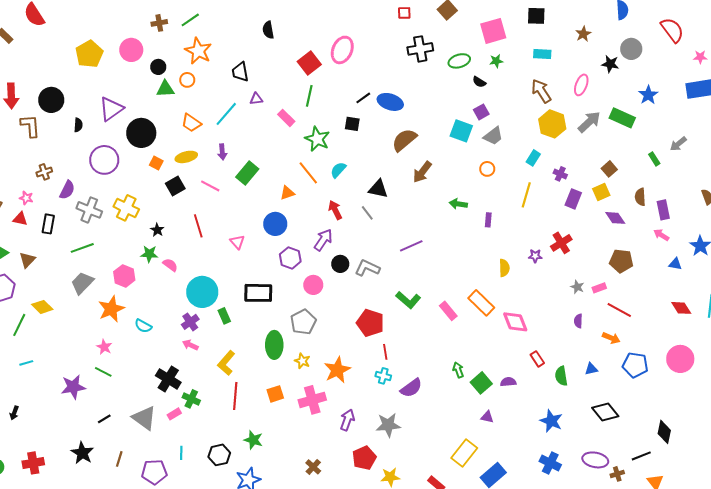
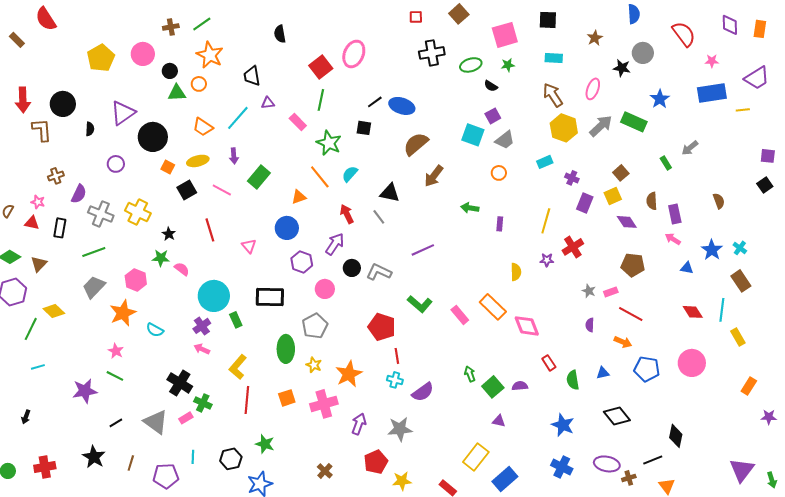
cyan rectangle: (533, 158) -> (545, 162), turned 35
purple circle: (104, 160) -> (116, 164), size x0.6
yellow line: (526, 195) -> (546, 221), moved

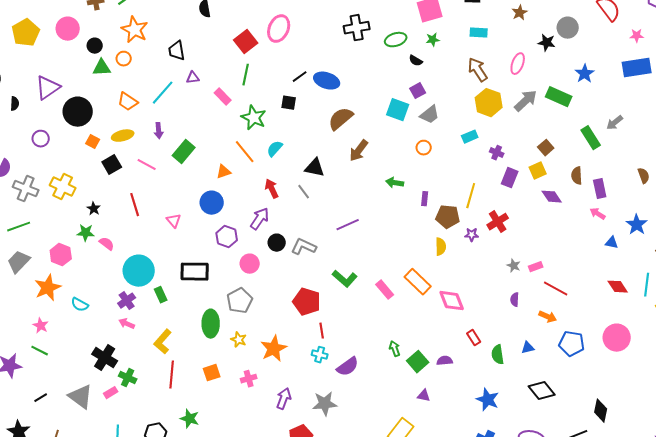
green rectangle: (666, 163) -> (591, 138), size x1.6
brown pentagon: (633, 265) -> (448, 217), moved
pink cross: (324, 404) -> (249, 379), size x0.6

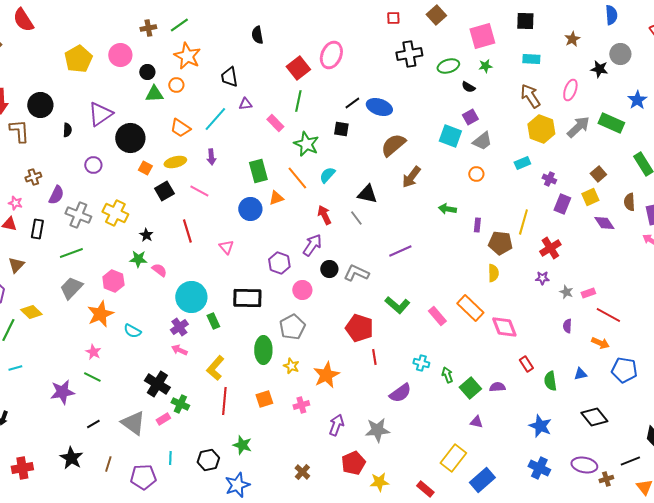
green rectangle: (184, 152) -> (258, 171), moved, turned -55
blue circle: (212, 203) -> (250, 209), moved
purple star: (472, 235) -> (542, 278), moved
cyan cross: (320, 355) -> (421, 363), moved

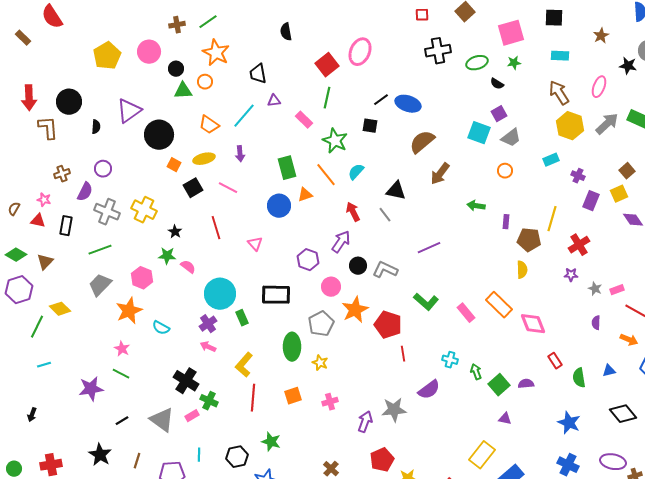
purple circle: (93, 165) -> (103, 169), moved
orange star: (326, 375) -> (355, 310), moved
gray star: (377, 430) -> (394, 410), moved

